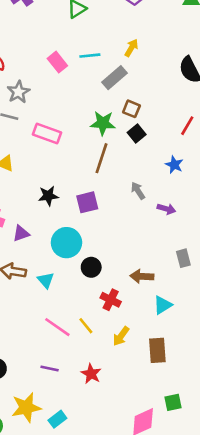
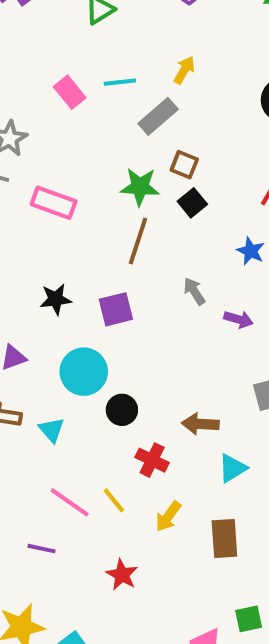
purple line: (50, 369) -> (41, 549), moved

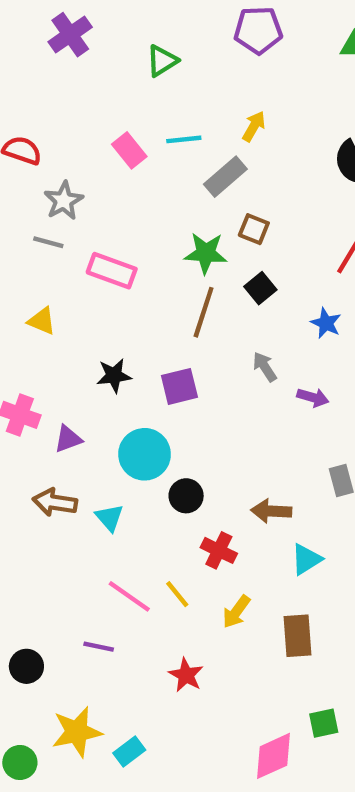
black square: (192, 203) -> (260, 288), moved

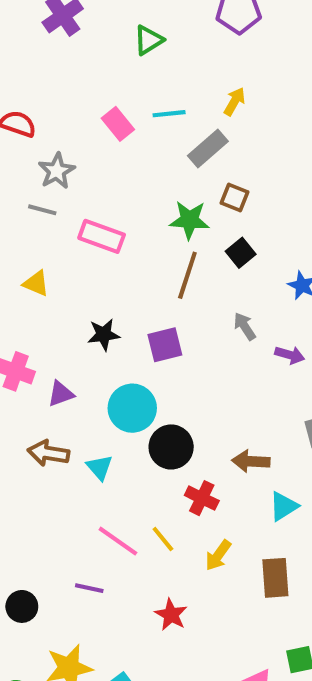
black circle: (186, 496) -> (171, 447), size x1.4

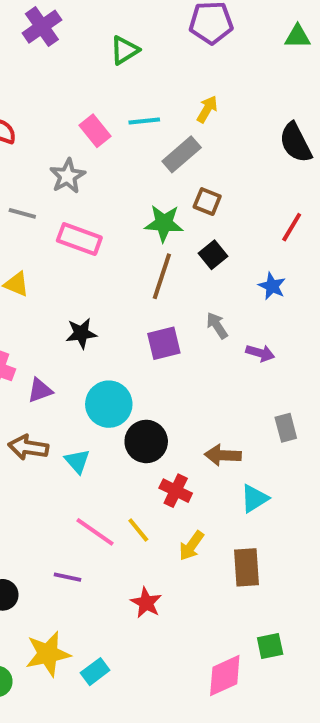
gray star: (57, 171) -> (68, 176), moved
purple square: (165, 345) -> (164, 343), moved

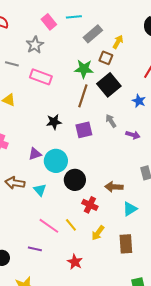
yellow arrow: (207, 109) -> (118, 42), moved
black square: (213, 255) -> (109, 85), size x1.6
black star: (81, 333) -> (54, 122), moved
purple triangle: (40, 390) -> (35, 154), moved

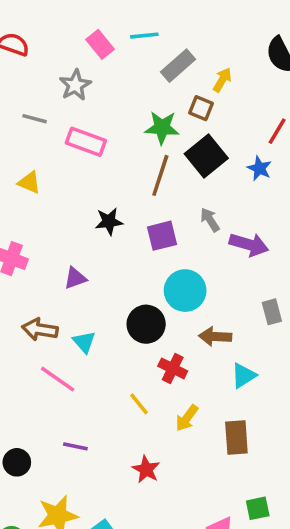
blue star: (139, 101) -> (259, 168), moved
purple arrow: (133, 135) -> (249, 244), size x1.5
cyan circle: (56, 161) -> (185, 291), moved
pink line: (49, 226) -> (58, 379), moved

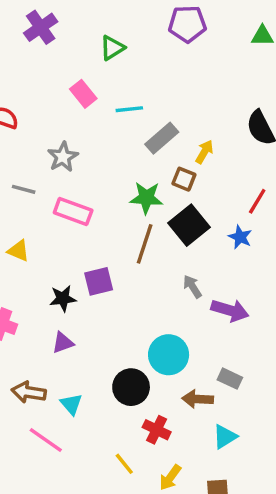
pink rectangle: (100, 44) -> (83, 94), moved
black star: (109, 221) -> (63, 298), moved
purple square: (162, 236) -> (99, 281), moved
gray rectangle: (272, 312) -> (230, 379), moved, turned -50

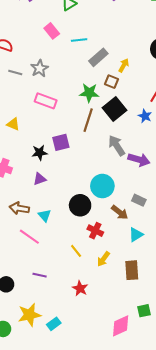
gray line: (24, 189) -> (15, 72), moved
gray arrow: (192, 286) -> (117, 145), size x1.5
brown arrow: (198, 399) -> (120, 212), turned -144

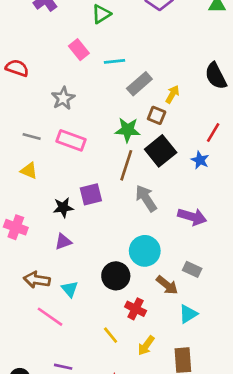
gray line: (15, 72) -> (32, 136), moved
gray arrow: (117, 145) -> (146, 198), moved

